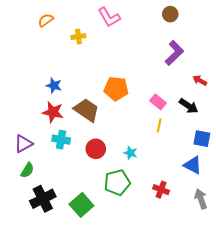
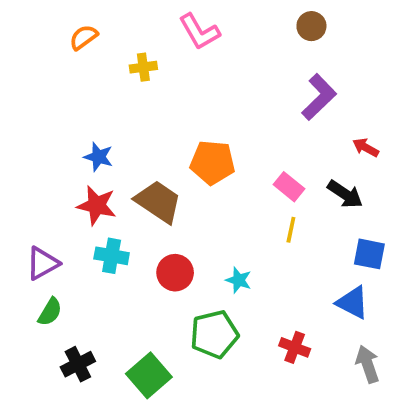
black cross: (43, 199) -> (78, 364), size x0.7

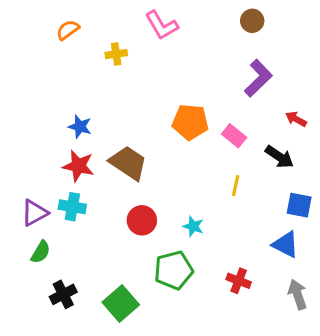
orange pentagon: (212, 162) -> (190, 122), moved
pink rectangle: (289, 187) -> (234, 136), moved
cyan cross: (112, 256) -> (72, 207), moved

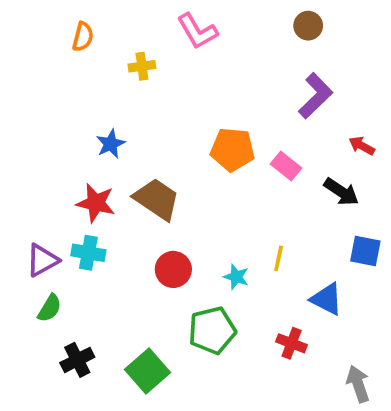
orange semicircle: (68, 30) -> (83, 37), turned 140
blue star: (80, 127) -> (111, 144), moved, turned 30
yellow line: (236, 186) -> (279, 258), moved
blue triangle: (285, 244) -> (327, 299), moved
gray arrow: (298, 294) -> (358, 384), moved

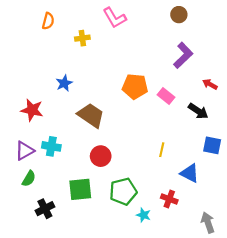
red star: (96, 203) -> (32, 110), moved
cyan star: (236, 277) -> (144, 215), moved
green square: (147, 371) -> (80, 189), moved, turned 35

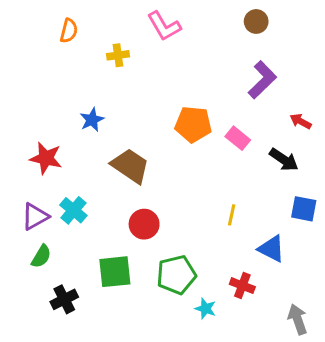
cyan cross: (51, 146) -> (73, 210), turned 30

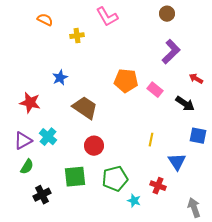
orange semicircle: (69, 31) -> (45, 20), turned -77
blue triangle: (271, 249) -> (177, 162), turned 30

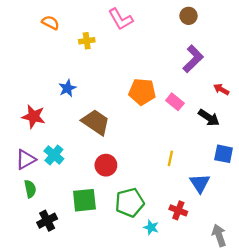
green semicircle: (27, 167) -> (30, 189), turned -42

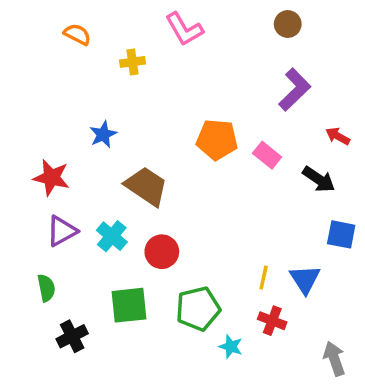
cyan cross: (54, 155) -> (112, 236), moved
yellow line: (170, 158) -> (264, 278), moved
purple triangle: (26, 159) -> (62, 231), moved

